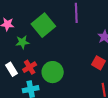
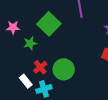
white rectangle: (12, 69) -> (26, 81), moved

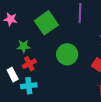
green star: (30, 43) -> (24, 46), moved
green circle: (64, 69) -> (67, 54), moved

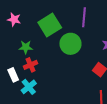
green circle: (67, 54) -> (70, 44), moved
cyan cross: (29, 86) -> (29, 87), turned -35

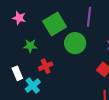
red cross: (31, 65) -> (46, 66), moved

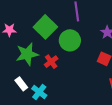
green star: (30, 46) -> (27, 54), size x1.6
red cross: (46, 66) -> (51, 62), moved

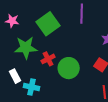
green circle: (70, 40) -> (69, 68), moved
cyan cross: (39, 92) -> (31, 87), turned -35

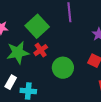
red cross: (48, 59) -> (41, 50), moved
white rectangle: (15, 76) -> (11, 82), turned 64

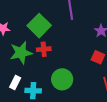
red cross: (41, 50) -> (44, 49), turned 32
green circle: (63, 68) -> (62, 79), moved

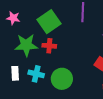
white rectangle: (15, 83) -> (15, 73), turned -40
cyan cross: (33, 91) -> (36, 74), moved

